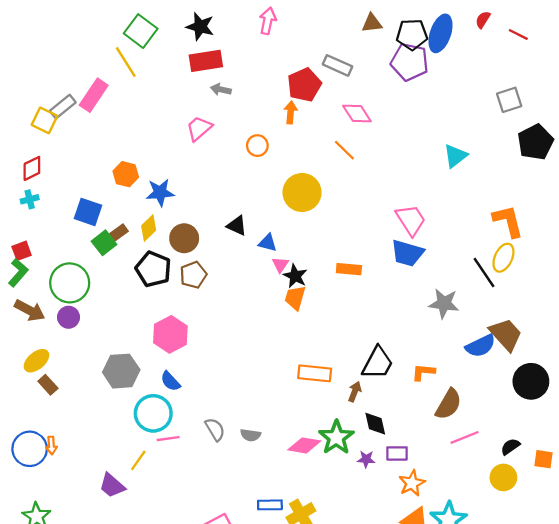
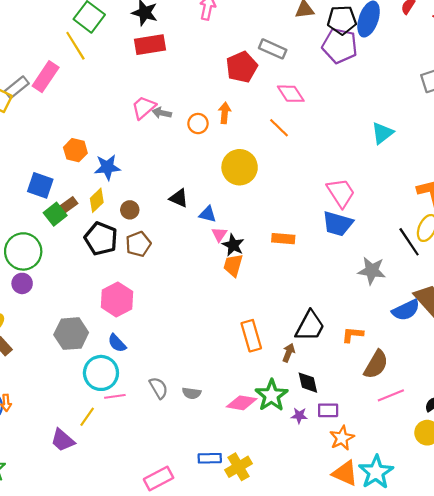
gray arrow: (221, 89) -> (162, 113), moved
orange arrow: (291, 112) -> (225, 113), moved
brown circle: (184, 238) -> (130, 210), size x0.7
orange rectangle: (315, 373) -> (251, 336), turned 68

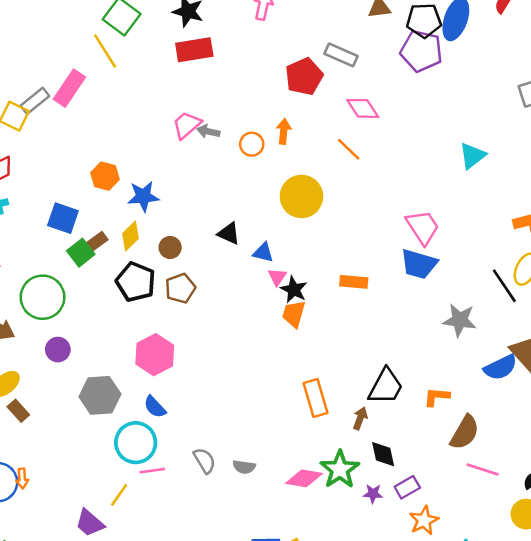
purple circle: (22, 283) -> (58, 350), moved
pink line: (391, 395) -> (483, 469), turned 40
purple rectangle: (328, 410) -> (407, 487), turned -30

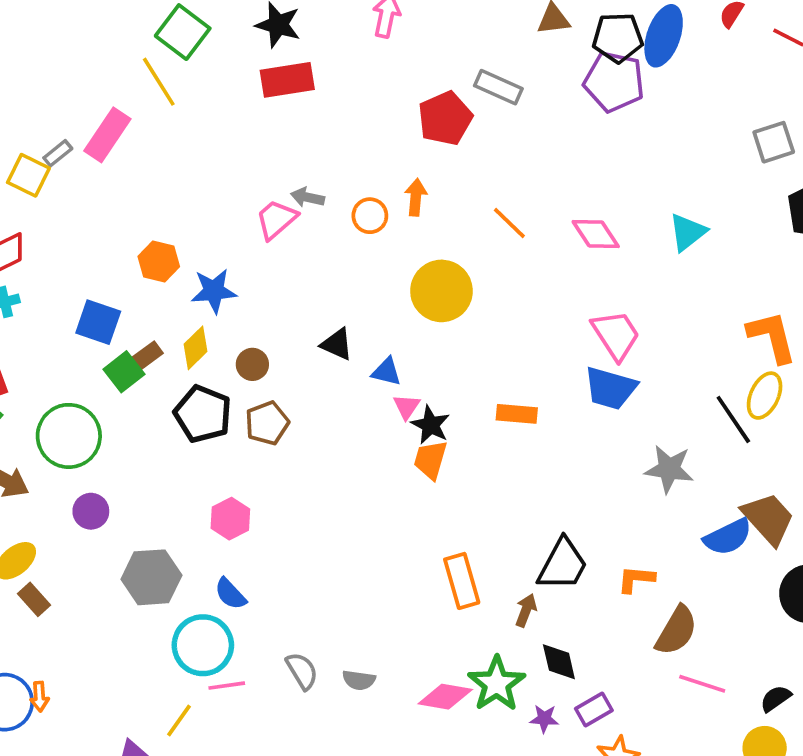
gray rectangle: (35, 101) -> (58, 153), size x0.7
pink diamond: (363, 108) -> (596, 234), moved
pink trapezoid: (187, 125) -> (276, 219), moved
pink hexagon: (155, 355) -> (230, 519), size x0.7

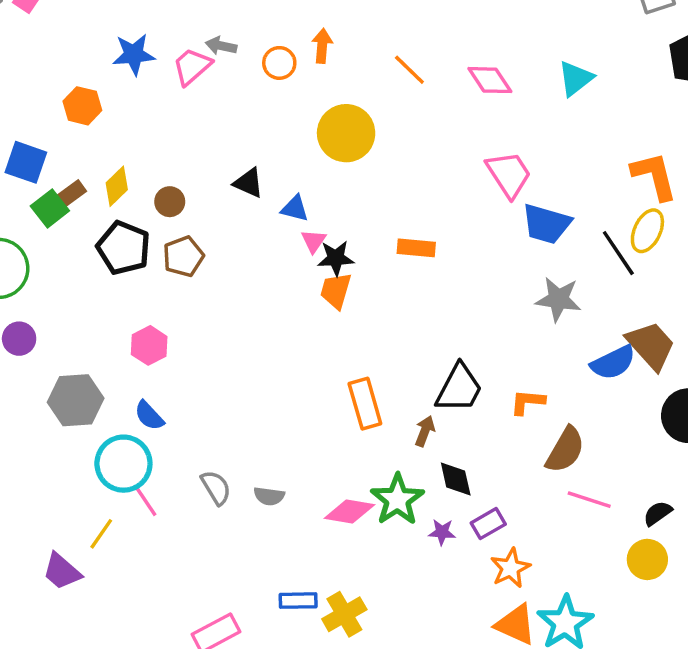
blue star: (214, 291) -> (134, 54), moved
blue trapezoid: (610, 388) -> (546, 224), moved
black star: (430, 425) -> (336, 258), turned -30
pink line: (227, 686) -> (146, 501), turned 64

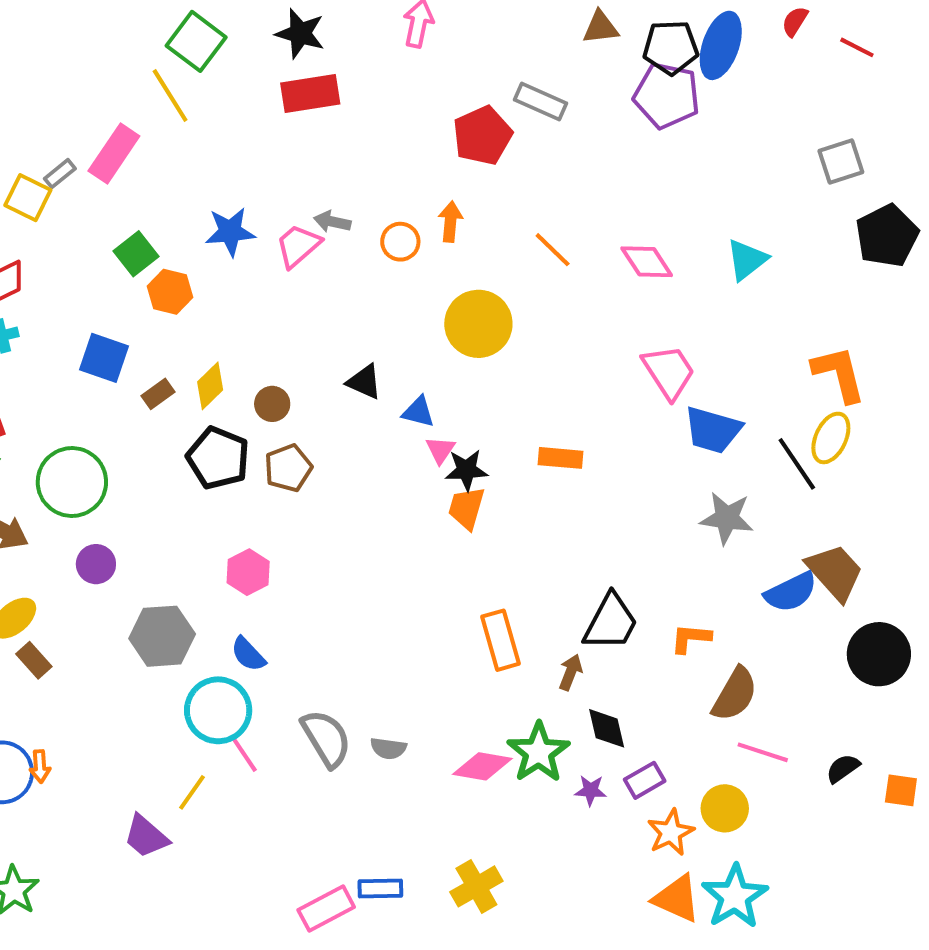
green square: (50, 208) -> (136, 254), moved
gray semicircle: (216, 488) -> (326, 738), size x1.4
yellow circle: (647, 559) -> (725, 808), moved
blue rectangle: (298, 601) -> (380, 888), moved

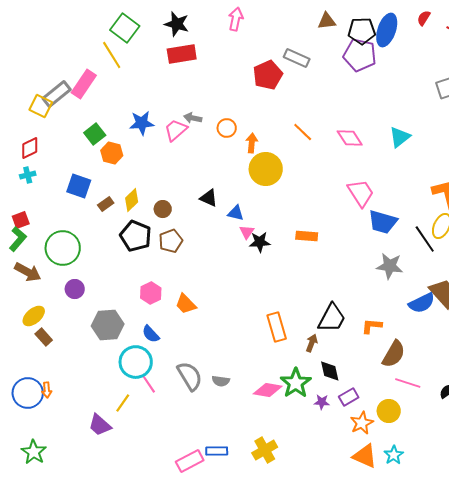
gray rectangle: (60, 174) -> (57, 94), size x1.8
orange arrow: (450, 222) -> (252, 143), moved
orange trapezoid: (466, 508) -> (186, 304), moved, turned -60
cyan star: (735, 897) -> (394, 455), size x0.6

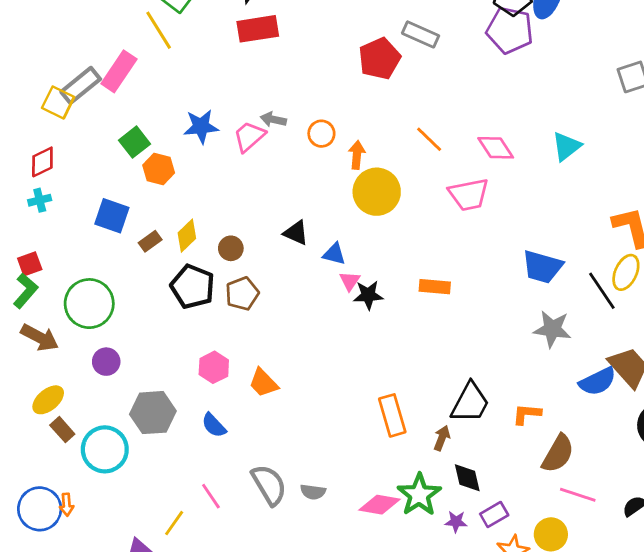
pink trapezoid: (361, 193) -> (469, 195), moved, turned 112
cyan circle: (136, 362) -> (105, 449), moved

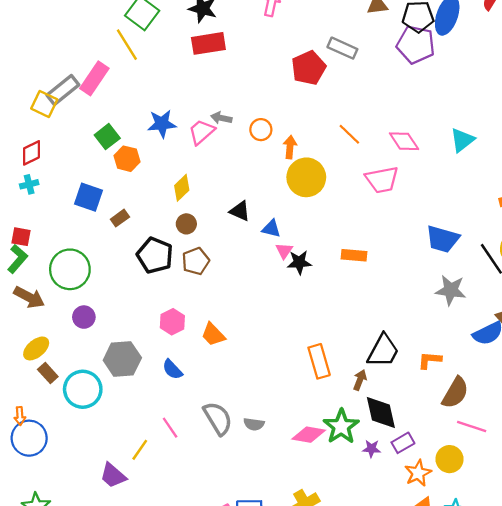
yellow diamond: (187, 236) -> (182, 188), moved
red square: (30, 264) -> (21, 237), turned 30
black diamond: (467, 478) -> (381, 413), size x1.4
orange arrow: (67, 505) -> (20, 416), moved

